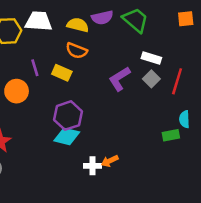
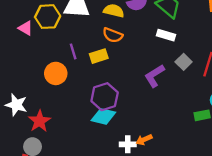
white rectangle: (151, 58) -> (166, 35), moved
yellow rectangle: (62, 73) -> (99, 56), turned -42
purple L-shape: (119, 79) -> (154, 76), moved

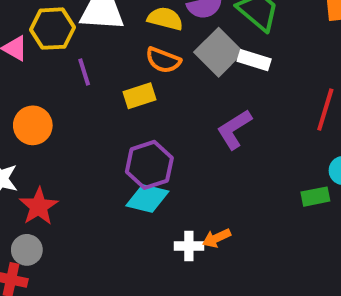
purple line: (73, 51) -> (84, 72), moved
gray square: (184, 62) -> (219, 52), moved, size x1.6
orange circle: (56, 73) -> (33, 125), moved

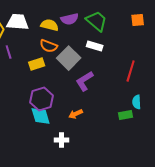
gray square: (219, 52) -> (69, 58), moved
cyan diamond: (147, 198) -> (41, 116), turned 60
orange arrow: (217, 238) -> (76, 114), moved

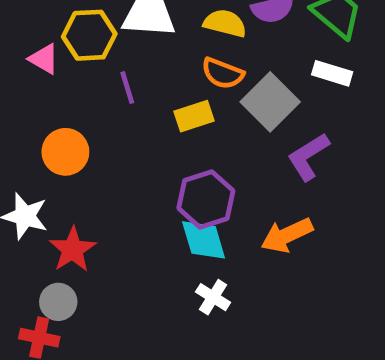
orange arrow: (76, 114) -> (287, 235), size x1.5
white cross: (62, 140) -> (213, 297), moved, turned 32

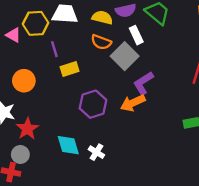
white rectangle: (332, 73) -> (136, 35), moved, turned 48
yellow rectangle: (194, 116) -> (70, 69), moved
orange arrow: (287, 235) -> (133, 103), moved
cyan diamond: (204, 240) -> (68, 145), moved

